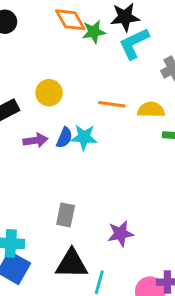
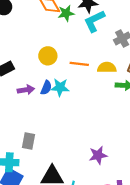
yellow circle: (49, 93) -> (48, 56), moved
gray rectangle: (66, 215) -> (29, 141), moved
purple star: (120, 234) -> (98, 155), moved

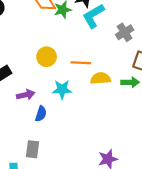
yellow semicircle: (107, 67) -> (100, 78), moved
blue semicircle: (46, 88) -> (41, 114), moved

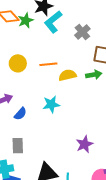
cyan star: (62, 89) -> (51, 104), moved
blue semicircle: (41, 114) -> (20, 114), turned 32

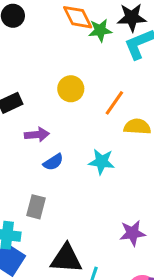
orange line: (48, 64) -> (114, 103), turned -66

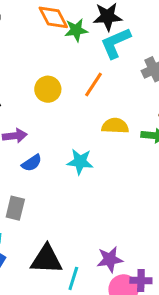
orange line: (114, 103) -> (93, 85), moved
purple star: (132, 233) -> (110, 259), moved

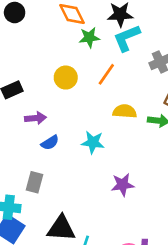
green star: (76, 30) -> (89, 37), moved
purple star: (110, 259) -> (123, 185), moved

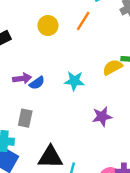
yellow semicircle: (125, 111) -> (112, 67), moved, turned -30
purple arrow: (35, 118) -> (22, 78), moved

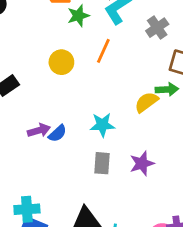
gray rectangle: (25, 118) -> (102, 163), moved

